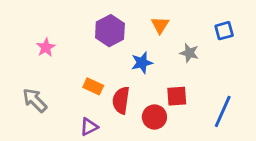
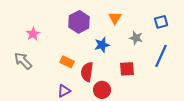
gray arrow: (35, 100) -> (23, 61), moved
blue line: (223, 111) -> (161, 56), moved
red circle: (154, 117) -> (102, 90), moved

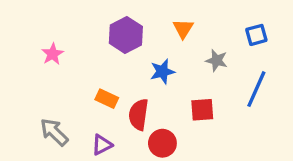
gray arrow: (23, 61) -> (54, 132), moved

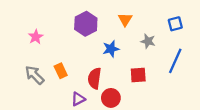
orange rectangle: (107, 99) -> (61, 71), moved, turned 40
gray arrow: (54, 132) -> (35, 75), moved
purple triangle: (102, 145) -> (78, 99), moved

